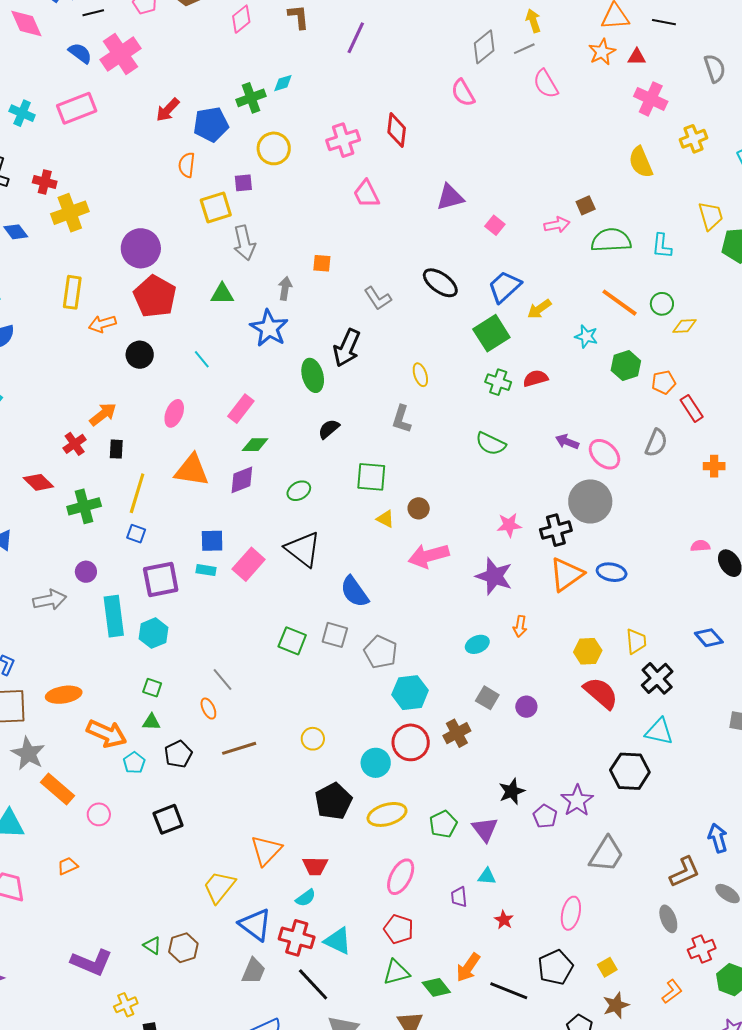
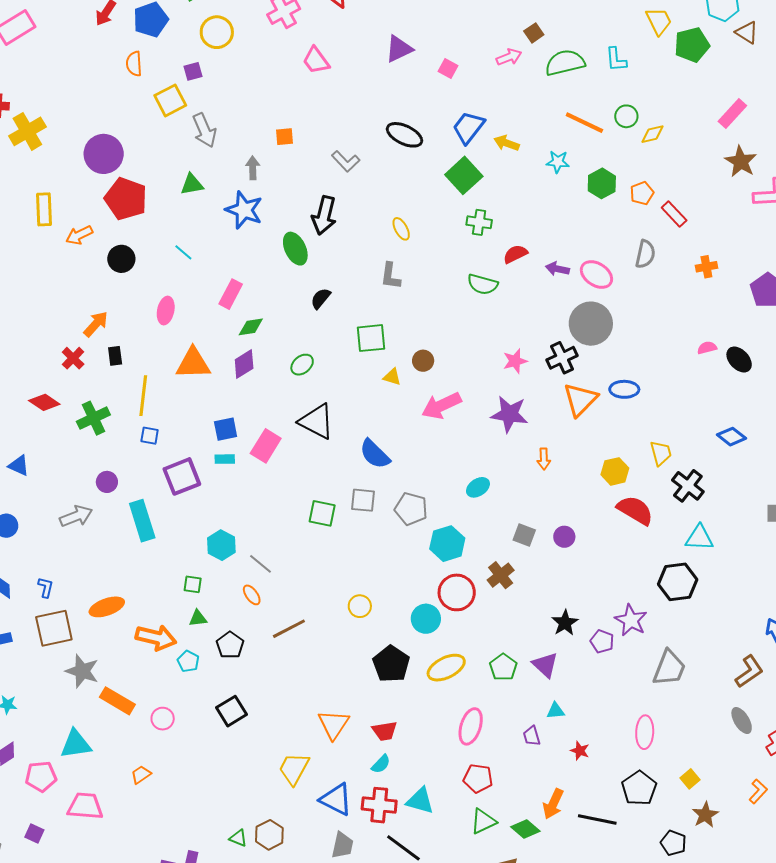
yellow arrow: (539, 309) -> (507, 143), turned 65
red semicircle: (535, 378) -> (515, 254), moved
cyan hexagon: (153, 633) -> (221, 545), moved
cyan ellipse: (477, 644) -> (478, 487), moved

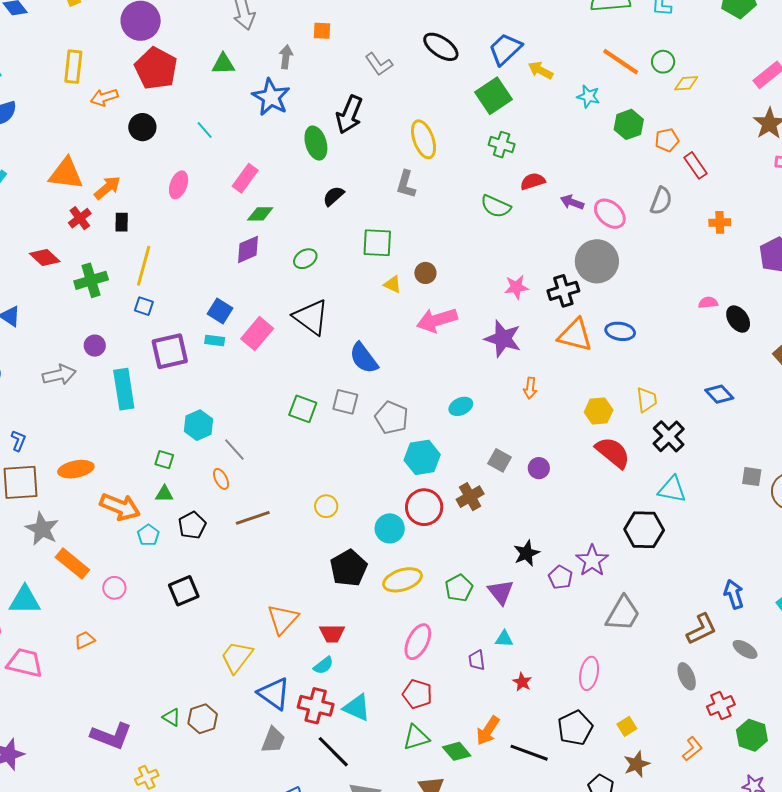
yellow ellipse: (401, 229) -> (424, 139), size x1.6
orange triangle: (193, 363) -> (66, 174), moved
orange triangle: (580, 400) -> (575, 335), turned 51
blue square: (226, 429) -> (220, 311), turned 35

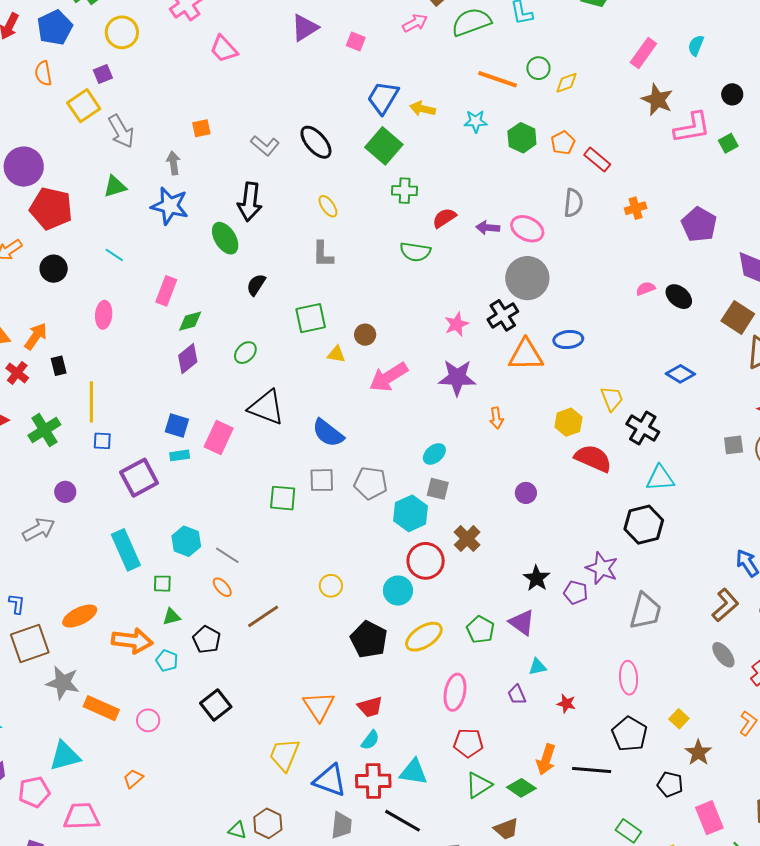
black ellipse: (441, 47) -> (316, 142), moved, turned 30
yellow ellipse: (424, 139) -> (328, 206), size x0.6
cyan rectangle: (124, 389) -> (126, 550), moved
gray square: (499, 460) -> (438, 489), moved

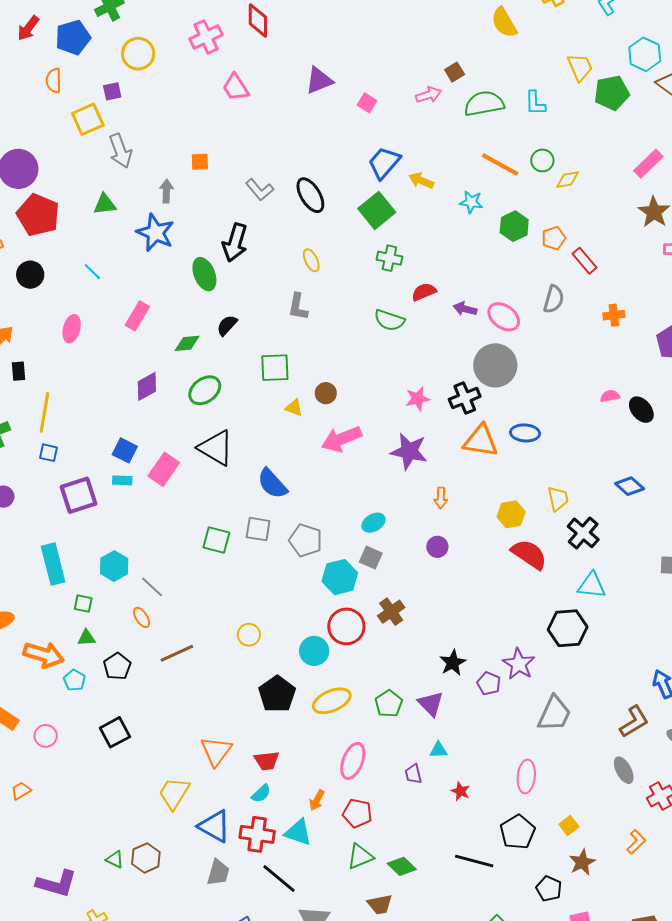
green diamond: (190, 321) -> (187, 343), moved
green ellipse: (245, 353) -> (205, 390), size x1.4
purple circle: (526, 493) -> (437, 547), moved
orange arrow: (546, 760) -> (317, 800), moved, size x0.7

